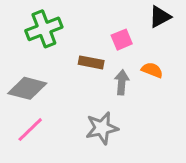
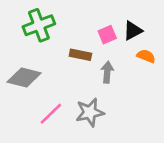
black triangle: (160, 17) -> (133, 31), moved
orange semicircle: (152, 70) -> (146, 56), moved
pink line: (30, 130) -> (51, 114), moved

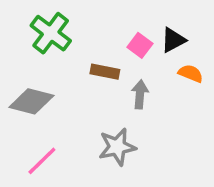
green cross: (39, 25) -> (51, 33), turned -32
pink square: (107, 35) -> (140, 45), turned -30
pink line: (51, 114) -> (42, 161), moved

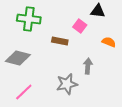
green cross: (51, 33) -> (29, 19), turned -30
black triangle: (173, 40) -> (98, 11), moved, turned 35
gray arrow: (140, 94) -> (88, 66), moved

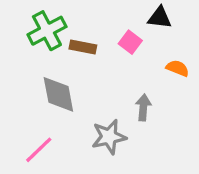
green cross: (29, 19) -> (47, 31), turned -35
brown rectangle: (60, 41) -> (83, 47), moved
gray diamond: (18, 58) -> (58, 94), moved, turned 65

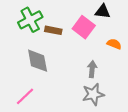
pink square: (130, 42) -> (84, 27), size x1.5
gray star: (109, 137) -> (93, 94), moved

